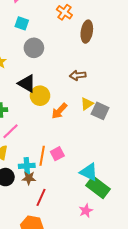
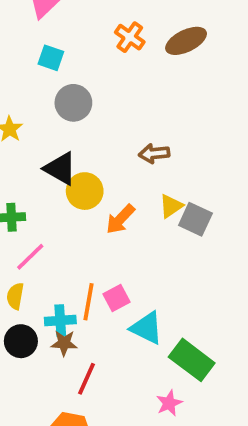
brown ellipse: (87, 32) -> (186, 41), moved, turned 55
cyan triangle: (89, 172) -> (147, 328), moved

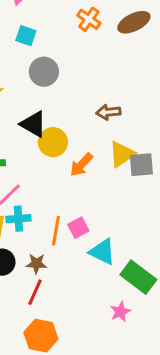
yellow triangle: (171, 206) -> (122, 154), size x1.4
gray square: (195, 219) -> (141, 165), turned -30
cyan cross: (60, 321) -> (18, 219), moved
red line: (87, 379) -> (35, 292), moved

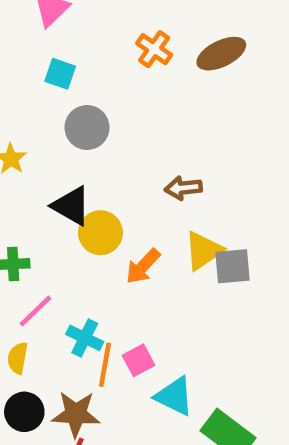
cyan cross: (18, 219) -> (85, 338), moved, turned 30
brown star: (36, 264) -> (76, 414), size x1.5

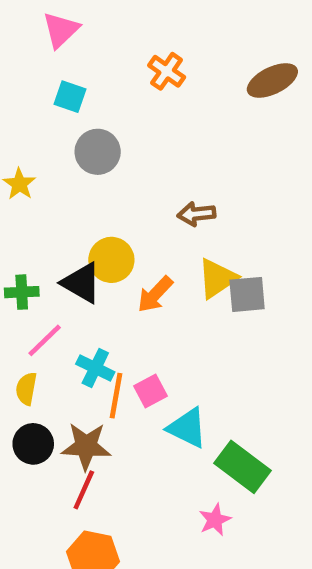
brown ellipse: (221, 54) -> (272, 80), moved
black triangle: (71, 206) -> (82, 283), moved

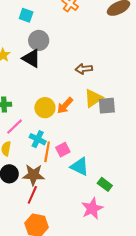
yellow circle: (111, 260) -> (45, 108), moved
black triangle: (82, 283) -> (31, 58), moved
green rectangle: (243, 467) -> (105, 184), size x0.6
pink star: (215, 520) -> (92, 208), size x1.5

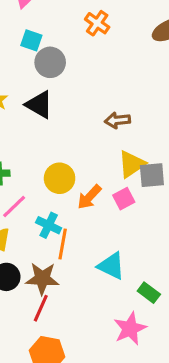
gray circle: (39, 40) -> (50, 62), moved
orange arrow: (65, 106) -> (89, 197), moved
pink square: (63, 150) -> (124, 199), moved

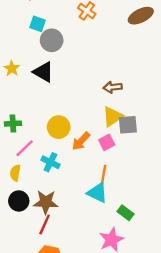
brown arrow: (117, 120) -> (113, 87), moved
orange line: (63, 244) -> (103, 176), moved

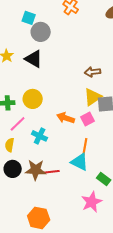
yellow circle: (59, 127) -> (33, 99), moved
orange arrow: (81, 141) -> (66, 118), turned 66
red line: (45, 224) -> (51, 172), moved, turned 60

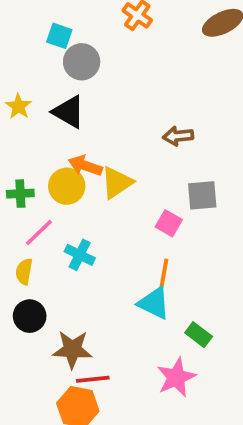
yellow triangle: (93, 97) -> (117, 182), moved
orange arrow: (66, 118) -> (85, 166), moved
pink square: (88, 119) -> (169, 223), turned -32
brown star: (36, 170) -> (72, 349), moved
red line: (51, 172) -> (93, 379), moved

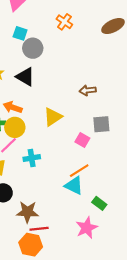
orange arrow: (85, 166) -> (13, 107), moved
yellow circle: (67, 186) -> (15, 127), moved
cyan cross: (80, 255) -> (32, 158), turned -35
orange line: (163, 277) -> (79, 171), turned 48

